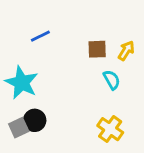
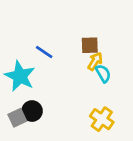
blue line: (40, 36) -> (44, 52), moved, turned 60
yellow arrow: (126, 51) -> (95, 61), moved

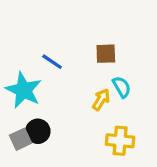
yellow arrow: (95, 61) -> (101, 100), moved
yellow cross: (102, 119) -> (120, 141), turned -30

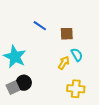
blue line: (52, 62) -> (40, 26), moved

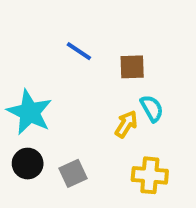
black circle: (24, 83) -> (28, 164), moved
gray square: (13, 88) -> (73, 173), moved

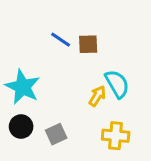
brown square: (132, 67) -> (88, 44), moved
cyan semicircle: (152, 108) -> (117, 84), size x1.4

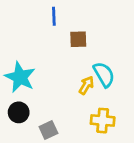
blue line: (61, 40) -> (54, 16), moved, turned 54
gray square: (56, 134) -> (48, 130), moved

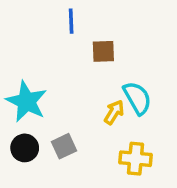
gray square: (48, 130) -> (64, 146), moved

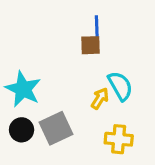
blue line: (71, 21) -> (97, 26), moved
gray square: (64, 146) -> (56, 128), size x1.5

